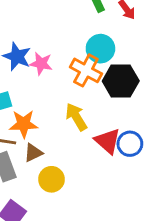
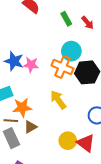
red triangle: (108, 141) -> (86, 143), moved
yellow circle: (51, 179) -> (68, 141), moved

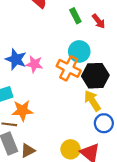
yellow arrow: (58, 100) -> (92, 101), moved
brown triangle: (30, 127) -> (28, 151), moved

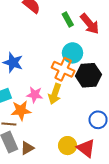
red arrow: (99, 21) -> (90, 24), size x1.5
pink star: (34, 64) -> (35, 95), moved
yellow arrow: (92, 101) -> (55, 94), moved, turned -126

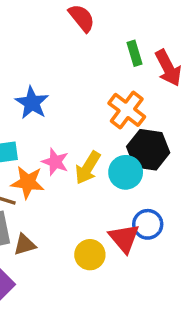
cyan circle: (72, 53) -> (126, 172), moved
orange cross: (63, 69) -> (127, 110), moved
red triangle: (86, 148) -> (124, 238), moved

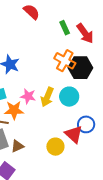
black hexagon: (148, 150) -> (80, 68), moved

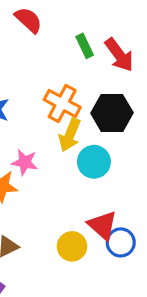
orange cross: (65, 61) -> (62, 103), moved
yellow arrow: (47, 97) -> (70, 135), moved
blue circle: (86, 124) -> (121, 242), moved

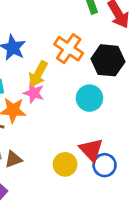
yellow arrow: (70, 135) -> (38, 74), moved

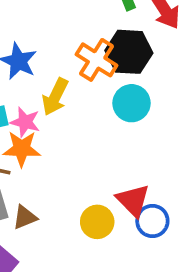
black hexagon: (108, 60) -> (129, 52), moved
pink star: (34, 93) -> (25, 122), moved
cyan circle: (89, 98) -> (132, 103), moved

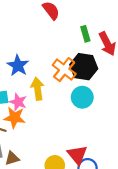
yellow arrow: (55, 97) -> (37, 89), turned 140

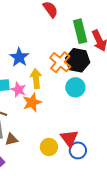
green rectangle: (85, 34) -> (80, 31), size x1.6
orange star: (15, 118) -> (32, 102), moved, turned -30

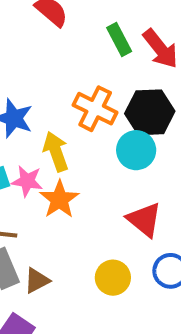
green rectangle: (80, 31) -> (119, 39), size x0.7
black hexagon: (78, 60) -> (150, 112), moved
red triangle: (69, 138) -> (144, 220), moved

